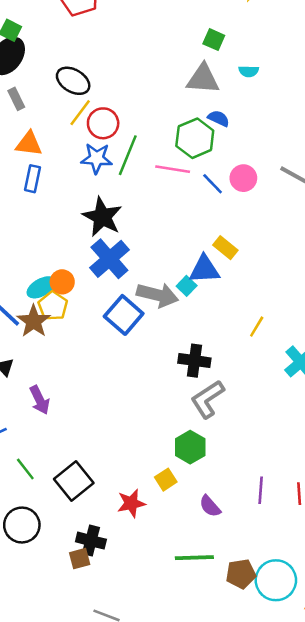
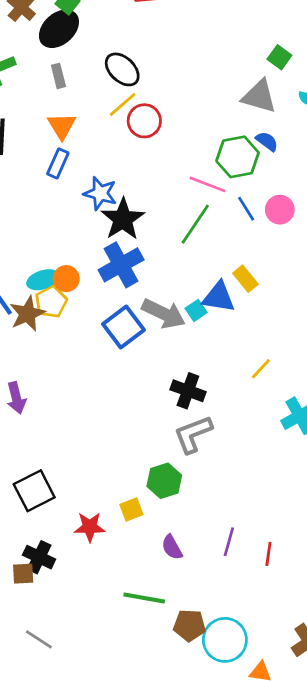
orange triangle: (29, 144) -> (62, 126), turned 40
green line: (128, 155) -> (195, 224), moved
blue star: (97, 158) -> (100, 193), moved

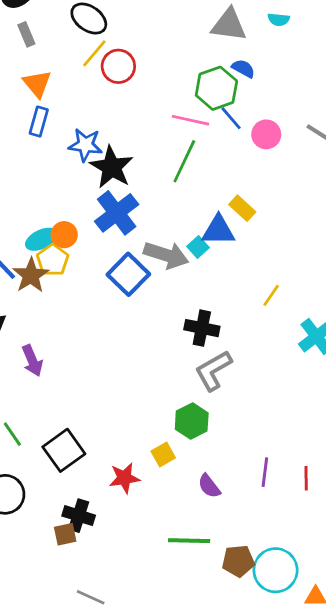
blue line: (246, 209) -> (231, 118), moved

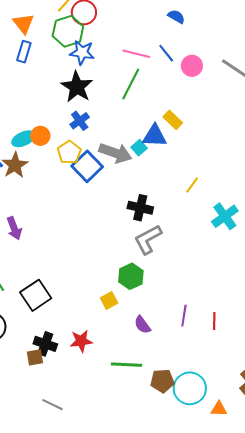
green hexagon: (216, 88) -> (68, 31), moved
blue star: (85, 145) -> (82, 53), moved
blue cross: (117, 213) -> (80, 121), size x0.6
yellow pentagon: (53, 260) -> (69, 152), moved
red star: (124, 478) -> (81, 341), moved

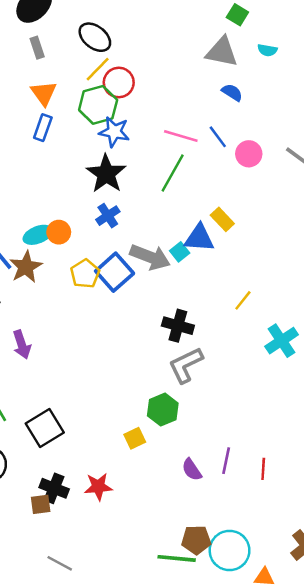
yellow pentagon: (69, 152) -> (85, 274), moved
purple semicircle: (142, 325) -> (192, 470), moved
green line: (126, 365) -> (177, 558), moved

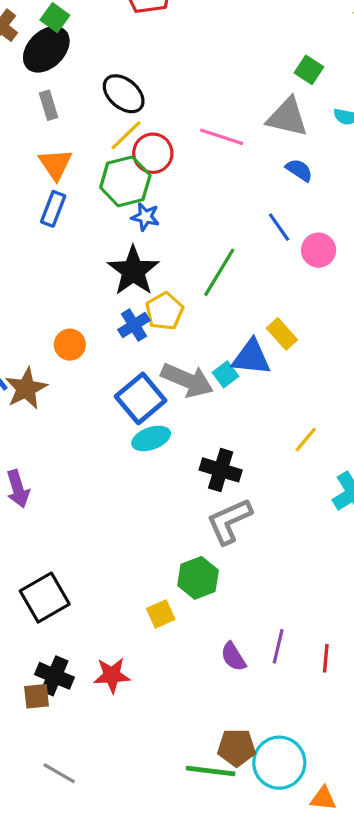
blue star: (114, 132) -> (145, 217), size x0.7
pink line: (181, 136) -> (222, 137), moved
cyan ellipse: (38, 235) -> (151, 438), moved
yellow pentagon: (85, 274) -> (164, 311), moved

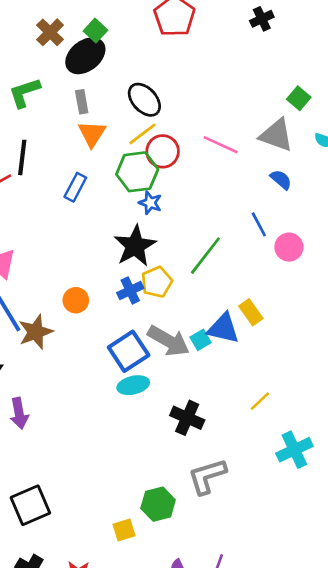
orange triangle: (55, 164) -> (92, 134), moved
gray L-shape: (229, 521) -> (207, 476), moved

